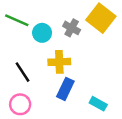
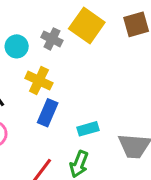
yellow cross: (59, 62) -> (39, 81), turned 30
cyan rectangle: (98, 104) -> (88, 129), turned -42

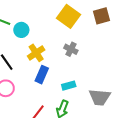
gray cross: (52, 39) -> (71, 49), moved
yellow cross: (39, 81) -> (36, 53), turned 30

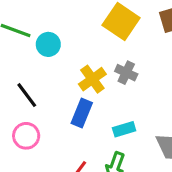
yellow cross: (36, 53) -> (92, 79), moved

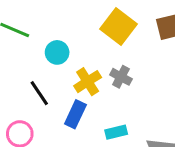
cyan circle: (48, 44) -> (57, 52), moved
black line: (27, 95) -> (39, 93), moved

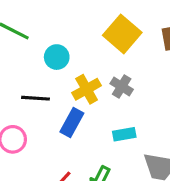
black line: (39, 93) -> (36, 98), turned -56
cyan rectangle: (116, 132) -> (124, 134), moved

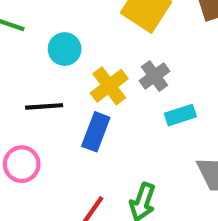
gray cross: (122, 86) -> (154, 76), turned 30
cyan rectangle: (124, 134) -> (180, 115), moved

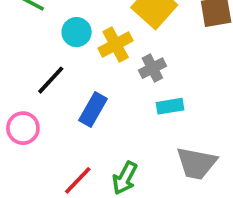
yellow cross: (109, 86) -> (116, 44), moved
black line: (44, 106) -> (51, 80), turned -52

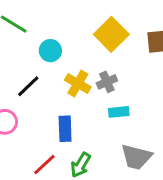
yellow cross: (116, 44) -> (78, 84), moved, turned -35
blue rectangle: (93, 110) -> (65, 129), moved, turned -35

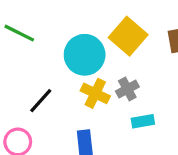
cyan circle: (50, 51) -> (85, 55), moved, size x1.6

